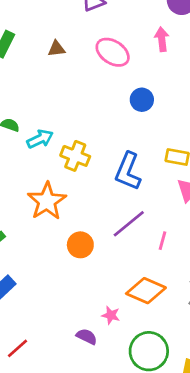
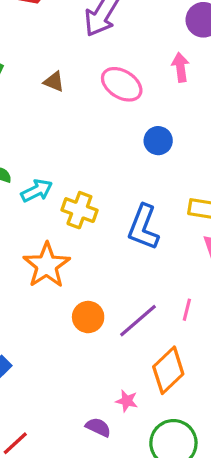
brown triangle: (56, 49) -> (54, 82), turned 30
purple line: (129, 224) -> (138, 321), moved
orange diamond: (146, 291) -> (168, 370), turned -66

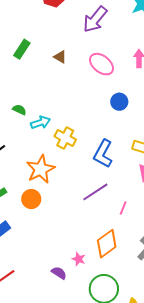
orange circle: (88, 317) -> (31, 199), moved
purple line: (138, 321) -> (95, 192), moved

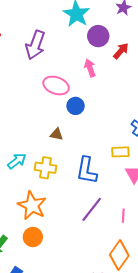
brown triangle: (60, 57) -> (57, 134), moved
blue circle: (119, 102) -> (76, 106), moved

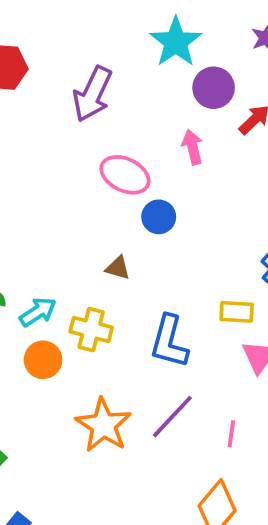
orange star: (32, 206) -> (103, 425), moved
orange circle: (33, 237) -> (43, 360), moved

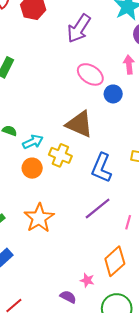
blue circle: (159, 217) -> (113, 94), moved
brown triangle: (118, 268) -> (79, 124), size x2.0
orange star: (103, 425) -> (39, 218), moved

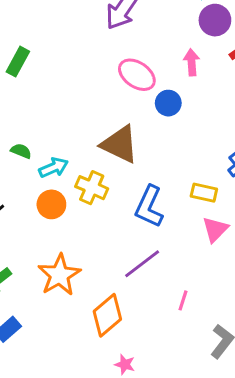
pink line: (128, 222) -> (183, 300), moved
orange diamond: (115, 261) -> (107, 315), moved

